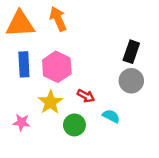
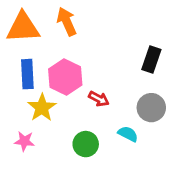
gray circle: (131, 81) -> (151, 108), moved
red arrow: (86, 96) -> (99, 99), moved
yellow star: (50, 102) -> (42, 108), moved

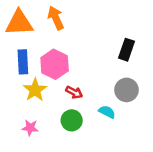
red arrow: (99, 99) -> (74, 92), moved
pink star: (24, 141) -> (30, 128), moved

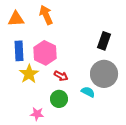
orange triangle: (19, 23) -> (16, 19), size x0.7
gray circle: (127, 90) -> (104, 74), size x1.4
pink star: (30, 128) -> (37, 114), moved

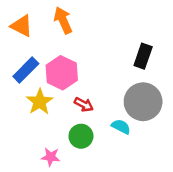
orange triangle: (16, 19) -> (22, 26), turned 30
blue rectangle: (19, 51) -> (26, 70), turned 48

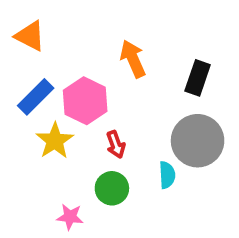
orange arrow: (63, 20) -> (133, 59), moved
red arrow: (84, 104) -> (116, 144), turned 42
cyan semicircle: (121, 127) -> (167, 175), turned 60

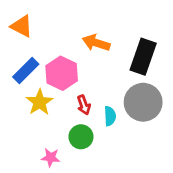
orange arrow: (133, 59) -> (96, 43), turned -48
black rectangle: (198, 78) -> (143, 57), size x1.4
cyan semicircle: (167, 175) -> (110, 116), moved

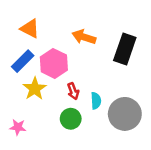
orange triangle: (22, 26) -> (30, 29), moved
gray circle: (143, 102) -> (125, 114), moved
pink star: (51, 158) -> (18, 127), moved

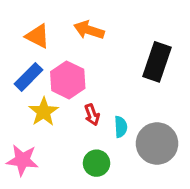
orange arrow: (84, 37) -> (89, 30), moved
green circle: (71, 119) -> (97, 163), moved
pink star: (18, 127) -> (22, 160), size x1.5

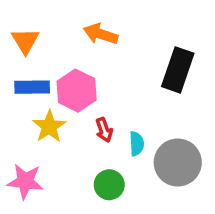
orange triangle: (38, 36) -> (25, 41), moved, turned 32
blue rectangle: (28, 77) -> (32, 87), turned 44

